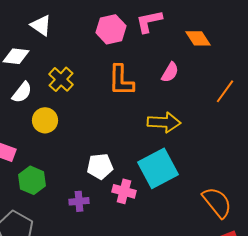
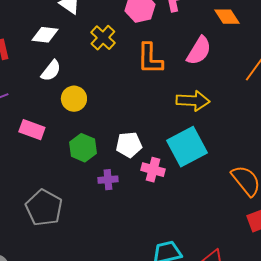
pink semicircle: (170, 72) -> (199, 51), size x1.4
yellow cross: (61, 79) -> (103, 38), moved
green hexagon: (32, 180) -> (83, 148), moved

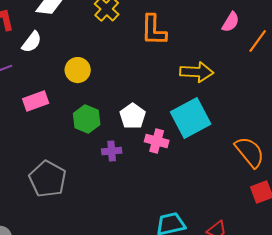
pink semicircle: (199, 51) -> (231, 22), moved, size x0.7
white semicircle: (51, 71) -> (32, 42), moved
pink rectangle: (32, 130) -> (36, 101), turned -40
white pentagon: (129, 145) -> (133, 116), turned -30

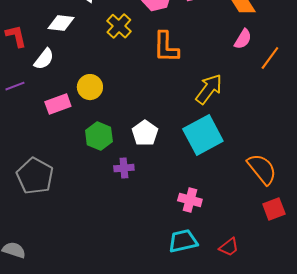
yellow arrow: (197, 72) -> (209, 89), turned -56
pink rectangle: (36, 101) -> (58, 104), moved
pink cross: (157, 141) -> (190, 200), moved
gray pentagon: (48, 179) -> (35, 176), moved

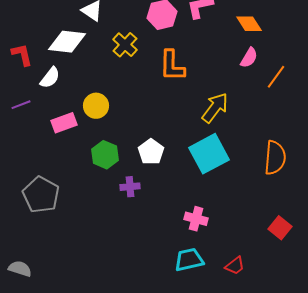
white diamond: (61, 23) -> (67, 42), size x1.4
orange semicircle: (262, 169) -> (275, 158), moved, turned 44
red square: (274, 209) -> (280, 228), turned -30

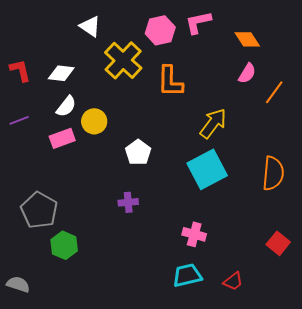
white diamond: (67, 42) -> (61, 73), moved, size x0.7
yellow cross: (125, 45) -> (123, 60), size x1.5
white semicircle: (50, 78) -> (66, 106), moved
white pentagon: (151, 152) -> (138, 152), moved
green hexagon: (105, 155) -> (64, 245), moved

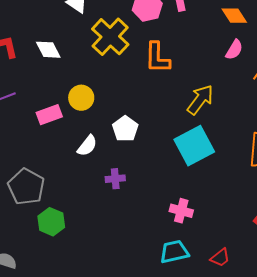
white diamond: (61, 73) -> (48, 50), turned 56
white semicircle: (66, 106) -> (87, 146), moved

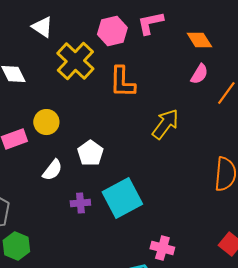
cyan square: (194, 146) -> (122, 198), moved
pink cross: (181, 211) -> (162, 248), moved

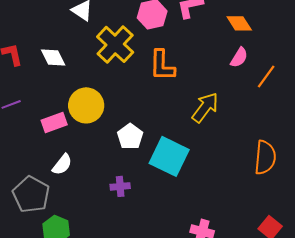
yellow circle: (46, 122) -> (86, 105), size x1.4
white semicircle: (52, 170) -> (62, 164), moved
cyan square: (122, 198) -> (169, 156), moved, turned -36

